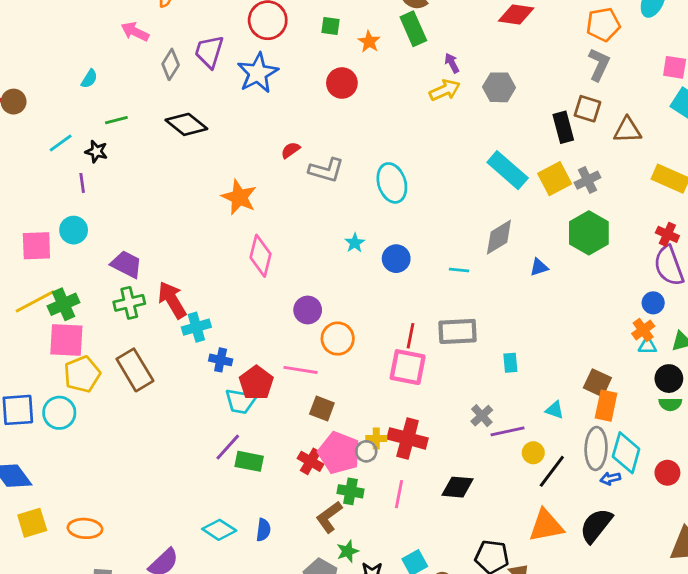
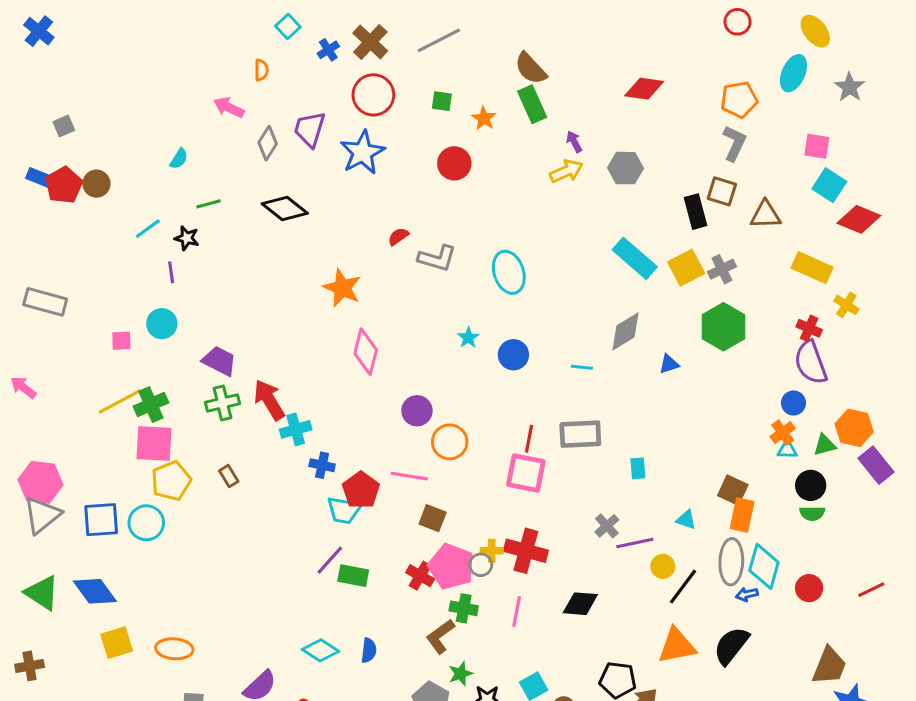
pink square: (36, 246) -> (121, 341), size x0.6
brown rectangle: (135, 370) -> (229, 476), size x0.5

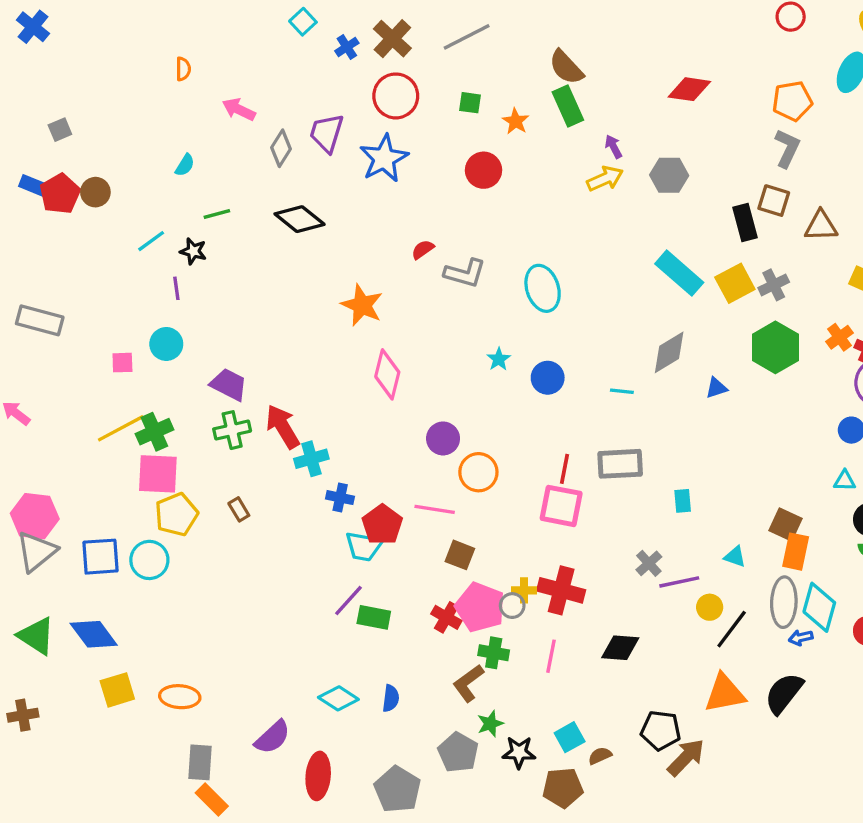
orange semicircle: (261, 70) -> (183, 69), moved
orange cross: (783, 433) -> (840, 337), moved

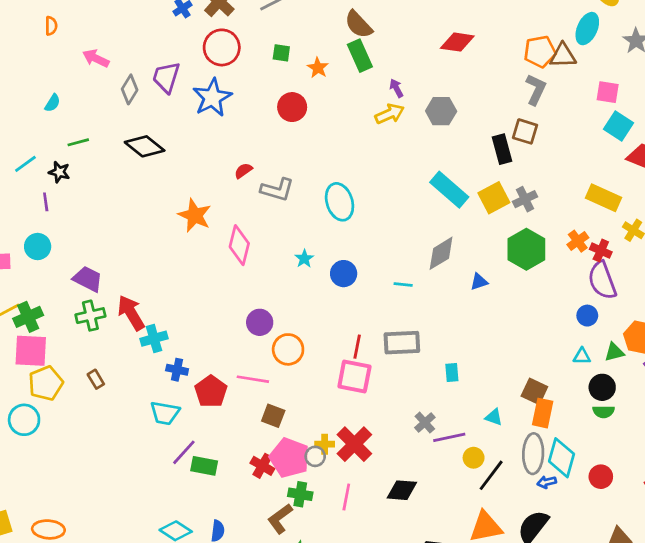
brown triangle: (821, 226) -> (563, 56), moved
pink diamond: (387, 374) -> (239, 245), moved
cyan trapezoid: (364, 546) -> (165, 413), moved
red cross: (561, 590) -> (354, 444), turned 30

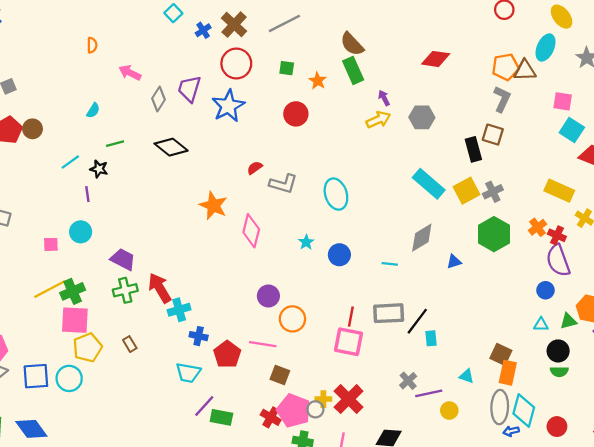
black line: (491, 475) -> (417, 321), moved

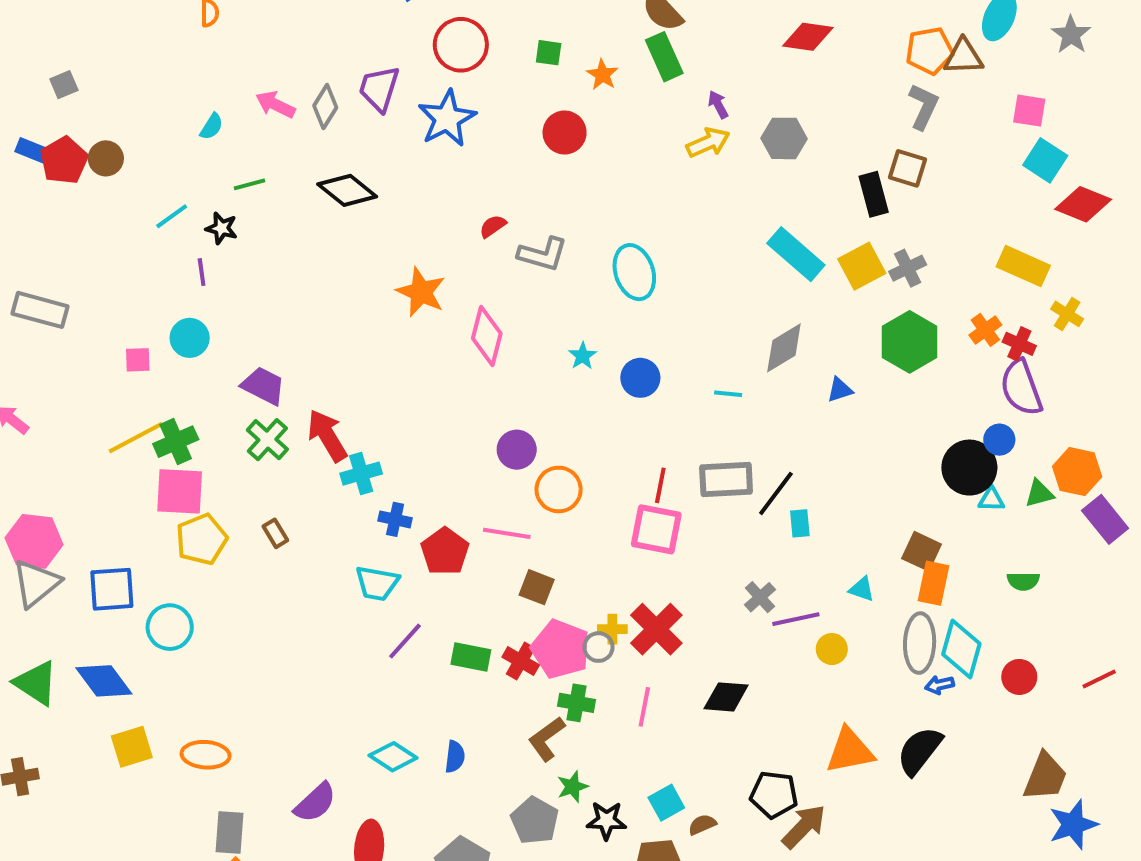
pink arrow: (130, 73) -> (275, 105), moved
green cross: (125, 290) -> (267, 440), turned -35
black circle: (558, 351) -> (969, 468), moved, size x1.4
cyan circle: (69, 378) -> (170, 627), moved
green rectangle: (221, 417) -> (471, 657), moved

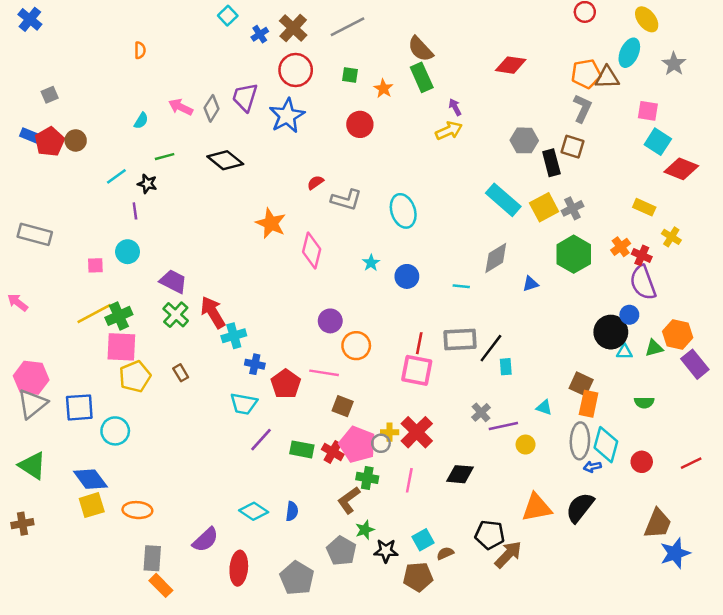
gray hexagon: (784, 138) -> (524, 140), moved
yellow rectangle: (1023, 266) -> (644, 207), size x0.7
blue diamond: (104, 681) -> (90, 479), moved

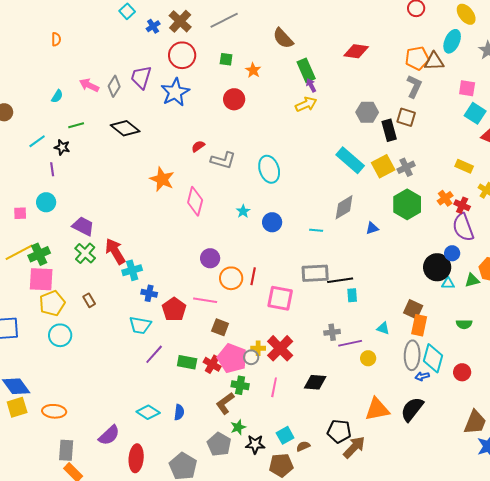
green rectangle: (422, 77) -> (306, 70), moved
red line: (419, 343) -> (253, 276), moved
black line: (491, 348) -> (340, 280), turned 45
gray cross: (481, 412) -> (332, 332), turned 35
cyan circle: (115, 431) -> (60, 335), moved

